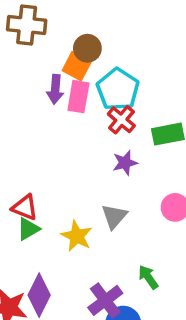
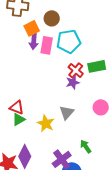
orange square: (77, 66) -> (32, 28), moved, turned 35
cyan pentagon: (118, 89) -> (69, 41), turned 30
red cross: (121, 120) -> (76, 70), moved

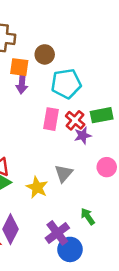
orange square: (32, 28) -> (19, 67), turned 35
pink rectangle: (47, 45) -> (51, 119), moved
purple star: (73, 82) -> (83, 135), moved

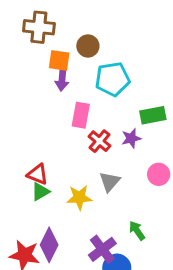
pink rectangle: (51, 119) -> (81, 115), moved
red cross: (75, 120) -> (99, 141), moved
yellow star: (37, 187) -> (79, 197), turned -30

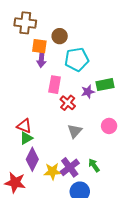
purple star: (131, 138) -> (88, 92), moved
yellow star: (79, 197) -> (53, 171), moved
purple diamond: (49, 245) -> (32, 159), moved
purple cross: (102, 249) -> (70, 167), moved

